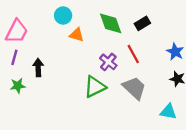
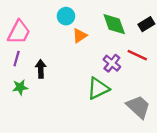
orange triangle: (77, 35) -> (80, 36), turned -49
red line: (133, 54) -> (137, 55), turned -36
gray trapezoid: (134, 88) -> (138, 107), moved

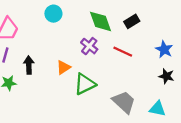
orange triangle: (80, 36) -> (64, 67), moved
purple cross: (112, 63) -> (89, 46), moved

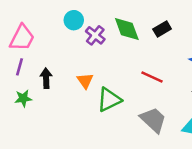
purple cross: (89, 46) -> (95, 35), moved
red line: (123, 52) -> (152, 77), moved
orange triangle: (64, 67) -> (85, 81), turned -32

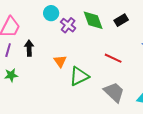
black arrow: (46, 78) -> (29, 48), moved

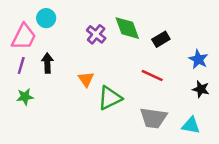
cyan circle: (51, 13) -> (46, 18), moved
black rectangle: (121, 20) -> (161, 39), moved
gray trapezoid: (114, 92) -> (153, 118), turned 145

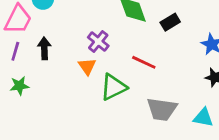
purple cross: (96, 34) -> (98, 42), moved
red line: (152, 75) -> (144, 62), moved

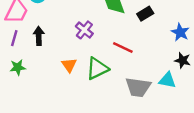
orange triangle: (87, 66) -> (69, 65), moved
cyan triangle: (203, 118) -> (167, 80), moved

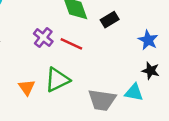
red line: (123, 48) -> (71, 44), moved
orange triangle: (69, 65) -> (27, 87), moved

